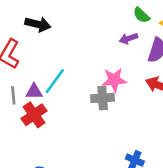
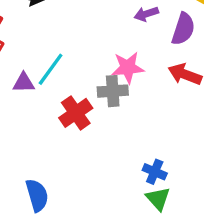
red cross: (34, 115) -> (76, 113), moved

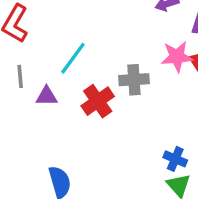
pink star: (128, 68) -> (177, 57), moved
purple triangle: (24, 83) -> (47, 96), moved

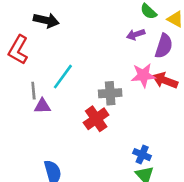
gray line: (20, 76) -> (33, 91), moved
red cross: (98, 101) -> (96, 119), moved

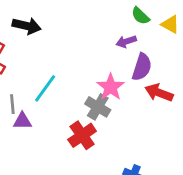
purple semicircle: (164, 46) -> (142, 67), moved
pink star: (143, 75) -> (111, 87), moved, turned -30
gray cross: (110, 93) -> (98, 107), turned 35

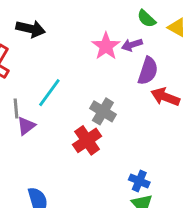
pink star: (111, 87) -> (106, 46), moved
purple triangle: (22, 121) -> (26, 126), turned -36

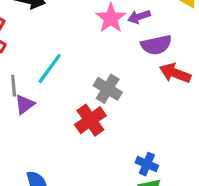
purple semicircle: (148, 71) -> (156, 45), turned 60

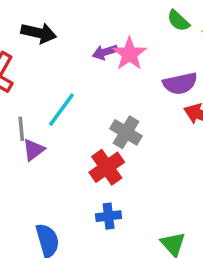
purple arrow: (139, 17) -> (105, 52), moved
blue cross: (147, 164) -> (109, 216), moved, turned -30

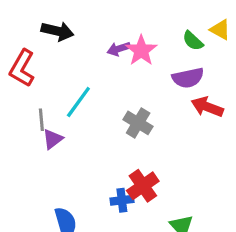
green semicircle: (178, 21) -> (193, 41), moved
red cross: (107, 167) -> (143, 186), moved

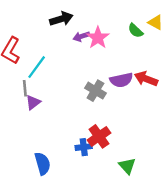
black arrow: (57, 31) -> (61, 19), moved, turned -30
purple semicircle: (188, 78) -> (121, 80), moved
cyan line: (78, 102) -> (37, 67), moved

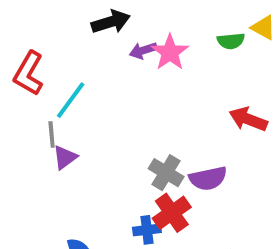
green semicircle: (135, 31) -> (231, 41), turned -49
purple semicircle: (121, 80) -> (208, 178), moved
gray cross: (95, 91) -> (166, 173), moved

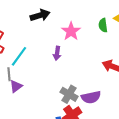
green semicircle: (231, 41) -> (103, 25), turned 88
purple arrow: (143, 50) -> (57, 53), moved, turned -64

